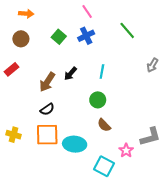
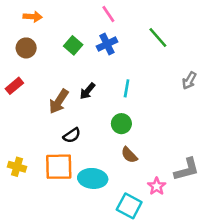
black semicircle: (47, 109) -> (72, 135), moved

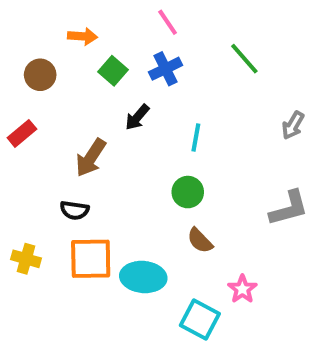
orange arrow: (33, 17) -> (83, 36), moved
black arrow: (87, 91) -> (137, 117), moved
black semicircle: (72, 135) -> (75, 210), moved, turned 42
gray L-shape: (187, 169) -> (289, 208), moved

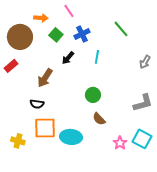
pink line: (168, 22) -> (69, 11), moved
brown circle: (40, 75) -> (20, 37), size x1.6
cyan line: (196, 137) -> (97, 57), moved
yellow cross: (26, 259) -> (18, 141), moved
cyan square: (200, 319) -> (142, 139), moved

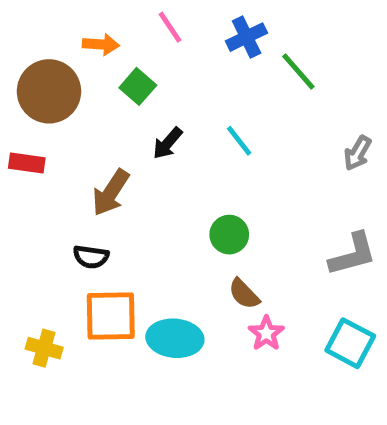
blue cross: (82, 34) -> (247, 37), moved
cyan line: (97, 57) -> (239, 141), turned -48
red rectangle: (11, 66) -> (27, 163), turned 48
pink star: (120, 143) -> (266, 333), moved

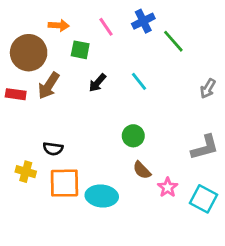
pink line: (170, 27) -> (106, 27), moved
green square: (138, 86) -> (80, 50), turned -30
brown arrow: (111, 193) -> (49, 86), moved
pink star: (266, 333) -> (168, 187), moved
yellow cross: (44, 348) -> (26, 172), moved

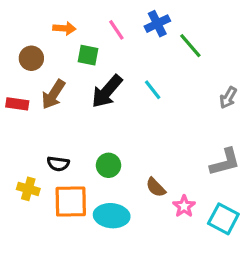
brown circle: (29, 53) -> (31, 58), size x0.6
black arrow: (97, 83) -> (107, 91), size x1.6
green circle: (133, 136) -> (108, 165), moved

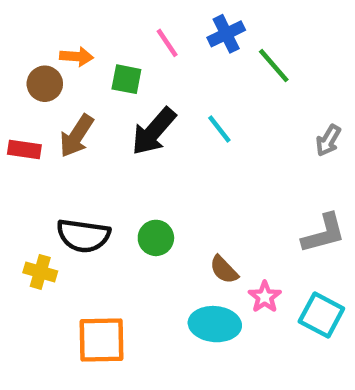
orange arrow: (64, 28) -> (77, 57), moved
black semicircle: (58, 164) -> (83, 236), size x1.6
orange square: (71, 202) -> (101, 340), moved
cyan ellipse: (112, 216) -> (215, 324), moved

